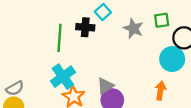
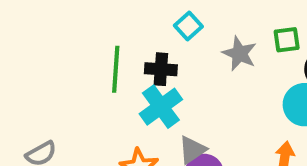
black cross: (85, 27) -> (161, 69), moved
cyan cross: (63, 77) -> (161, 107), moved

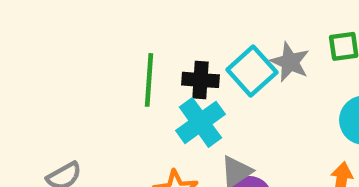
cyan square: (188, 26) -> (252, 71), moved, size x1.5

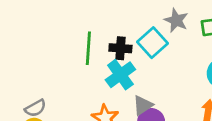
gray star: (290, 62) -> (176, 20), moved

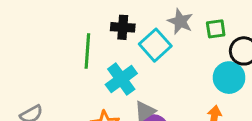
black cross: (120, 48) -> (123, 27), moved

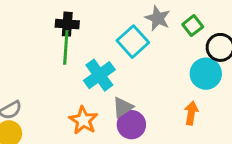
black cross: (123, 27) -> (67, 24), moved
green square: (216, 29) -> (193, 26), turned -30

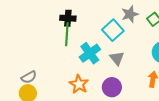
gray star: (158, 18) -> (130, 14), turned 30
gray triangle: (123, 107) -> (117, 58), moved, turned -35

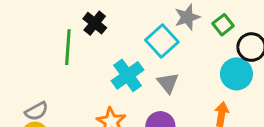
black cross: (68, 18) -> (95, 23), turned 35
green line: (67, 34) -> (68, 47), moved

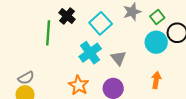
cyan square: (162, 41) -> (101, 23), moved
cyan circle: (236, 74) -> (156, 42), moved

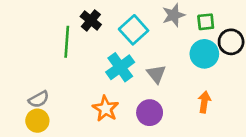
green square: (157, 17) -> (206, 22), turned 32

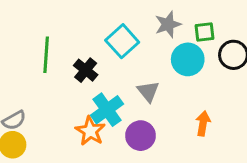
black cross: (91, 20) -> (86, 70), moved
cyan circle: (204, 54) -> (188, 59), moved
cyan cross: (120, 67) -> (107, 110), moved

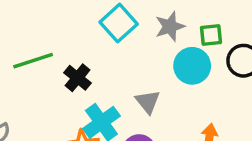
cyan square: (122, 41) -> (119, 23), moved
green line: (46, 55) -> (33, 61), turned 68

